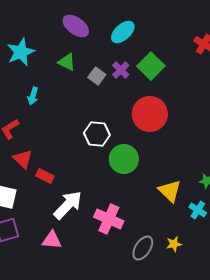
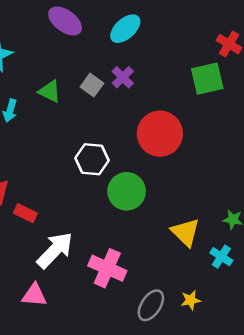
green triangle: (67, 62) -> (50, 91), moved
green square: (151, 66) -> (207, 79), moved, turned 32

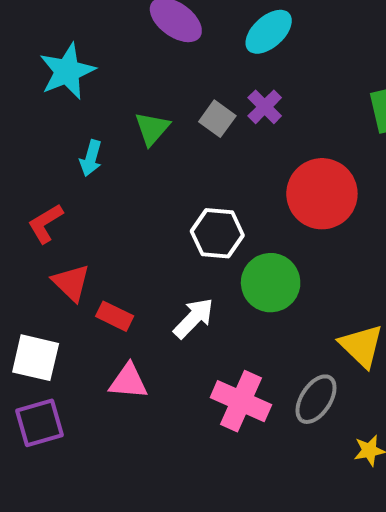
green triangle: (50, 91) -> (152, 129), turned 45
white arrow: (55, 250) -> (194, 318), moved, size x0.7
pink triangle: (34, 295) -> (128, 381), moved
gray ellipse: (151, 305) -> (316, 399), moved

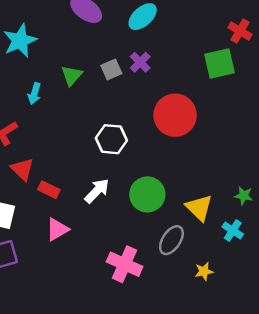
gray square: (217, 119) -> (111, 69), turned 30
green circle: (271, 283) -> (147, 194), moved
pink triangle: (128, 381) -> (57, 229), turned -35
pink cross: (241, 401) -> (125, 264), moved

